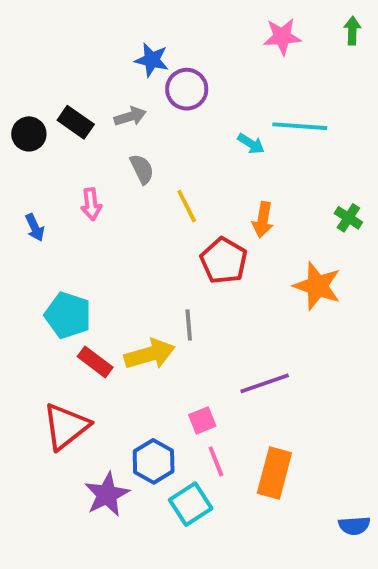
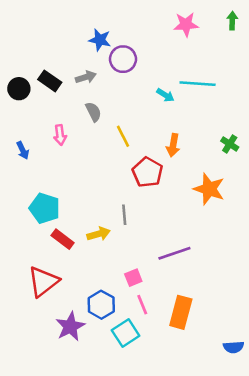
yellow arrow: (150, 354) -> (99, 234), size x0.7

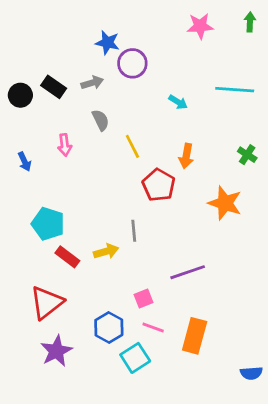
cyan line: (198, 84) -> (235, 90), moved
pink line: (142, 305) -> (153, 327), turned -48
purple star: (70, 327) -> (56, 351), moved

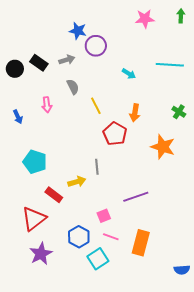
red rectangle: (67, 257) -> (54, 195), moved

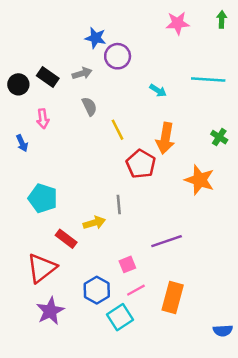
pink arrow: (47, 105) -> (43, 119), moved
orange arrow: (135, 113) -> (165, 138), size x1.4
pink line: (111, 237) -> (136, 290), turned -49

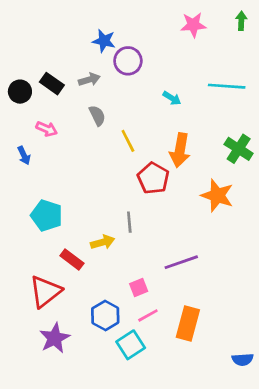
pink arrow: (43, 119) -> (47, 129), turned -60
green cross: (219, 137) -> (239, 149), size x1.5

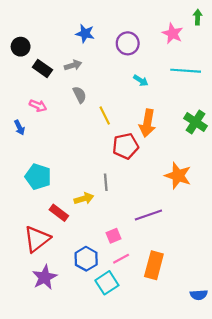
pink star: (193, 25) -> (172, 34), moved, turned 30
purple circle: (128, 61) -> (128, 43), moved
black circle: (20, 92) -> (21, 47), moved
red pentagon: (153, 178) -> (125, 146), turned 30
orange star: (217, 195) -> (178, 176), moved

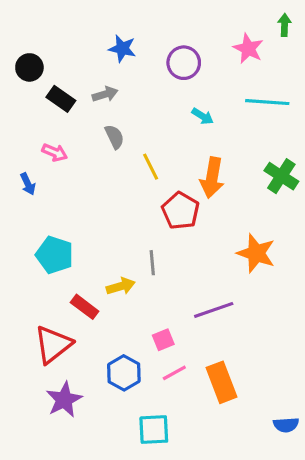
red pentagon: (125, 146) -> (181, 211), turned -30
orange rectangle: (154, 265) -> (222, 382), turned -36
cyan square: (107, 283) -> (154, 430), moved, turned 30

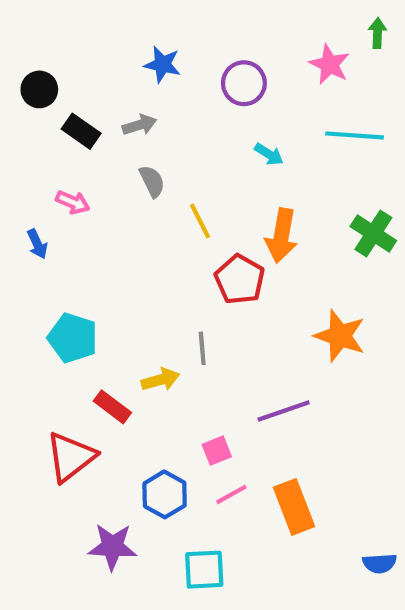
purple star: (64, 400) -> (112, 547), moved, turned 30

